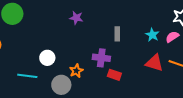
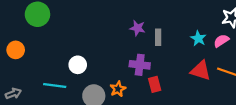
purple star: (76, 18) -> (137, 28), moved
orange star: (76, 71) -> (118, 89), moved
red rectangle: (114, 75) -> (155, 84), turned 56

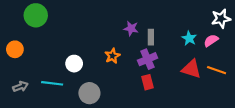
purple cross: (140, 65) -> (148, 59), moved, turned -30
orange star: (118, 89) -> (112, 56), moved
gray arrow: (13, 94) -> (20, 87), moved

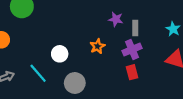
cyan line: (52, 83) -> (38, 73), turned 42

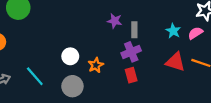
orange star: (97, 46) -> (96, 65), moved
white circle: (60, 54) -> (70, 56), moved

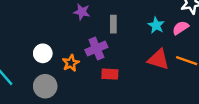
purple star: (115, 21) -> (82, 12), moved
purple cross: (131, 52) -> (96, 48), moved
red rectangle: (131, 75) -> (110, 74), turned -72

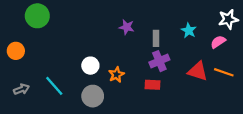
cyan star: (156, 25) -> (189, 31), moved
purple cross: (96, 48) -> (159, 61), moved

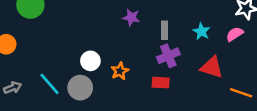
cyan star: (189, 31) -> (201, 31), moved
orange line: (224, 72) -> (241, 93), moved
gray circle: (93, 96) -> (80, 88), moved

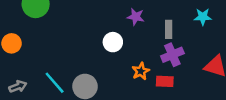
cyan star: (201, 31) -> (203, 17), moved, turned -30
white circle: (90, 61) -> (113, 42), moved
orange star: (120, 71) -> (141, 71), moved

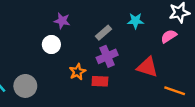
purple star: (136, 17) -> (62, 21), moved
gray rectangle: (169, 29) -> (104, 33), turned 49

